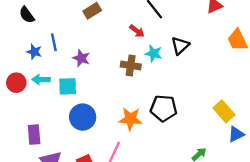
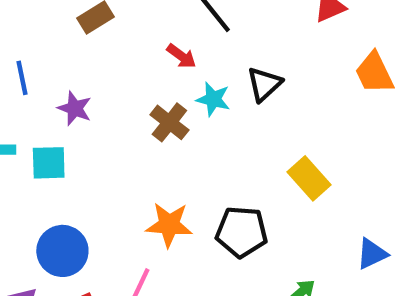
brown cross: (131, 66) -> (169, 122), turned 30
black pentagon: (164, 108) -> (242, 232), moved
yellow rectangle: (224, 111) -> (309, 178), moved
blue circle: (83, 117) -> (62, 251), moved

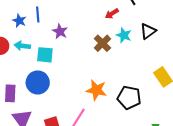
red arrow: (181, 56) -> (112, 14), turned 104
blue circle: (62, 251) -> (38, 82), moved

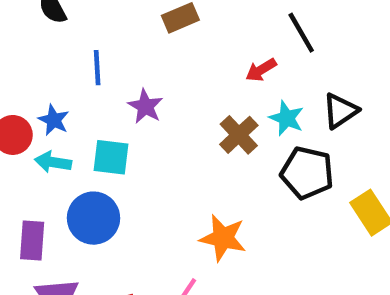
blue star: (19, 21) -> (54, 120), moved
cyan arrow: (22, 46) -> (53, 162), moved
black pentagon: (129, 98) -> (307, 173), moved

